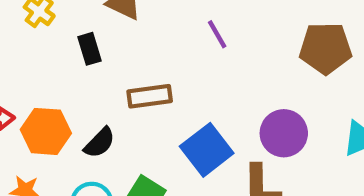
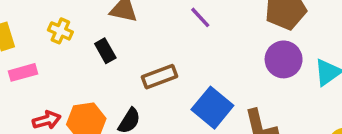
purple circle: (284, 133) -> (284, 59), moved

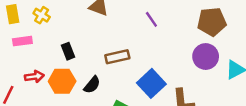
yellow cross: (60, 31) -> (42, 15), moved
black rectangle: (105, 51) -> (68, 51), moved

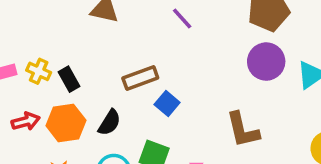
yellow cross: (42, 15) -> (39, 71), moved
blue square: (151, 83) -> (167, 103), moved, size x0.6

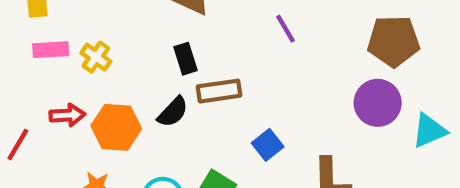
black rectangle: (69, 79) -> (186, 59), moved
blue square: (167, 103) -> (268, 145), moved
black semicircle: (109, 123) -> (173, 112), moved

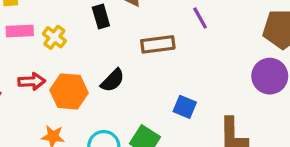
black rectangle: (186, 59) -> (101, 17), moved
brown rectangle: (219, 91) -> (158, 44), moved
blue square: (268, 145) -> (185, 107), turned -30

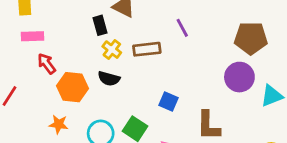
yellow cross: (54, 37) -> (112, 50), moved
black semicircle: (113, 80) -> (109, 79), turned 60
red arrow: (32, 81) -> (47, 64), moved, turned -125

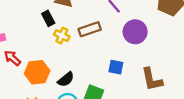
purple circle: (239, 77) -> (135, 32), moved
black semicircle: (109, 79) -> (66, 79), moved, turned -42

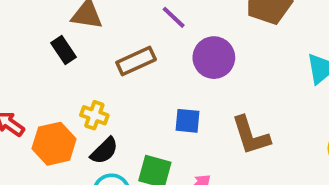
yellow cross: (62, 36) -> (94, 115), moved

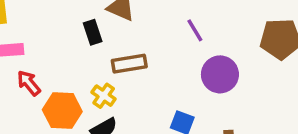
brown rectangle: (136, 61) -> (129, 64), moved

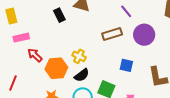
black rectangle: (93, 32) -> (59, 15), moved
brown rectangle: (129, 64) -> (112, 34), moved

